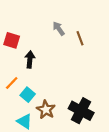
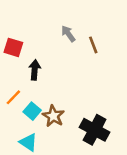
brown star: (46, 110) -> (53, 116), moved

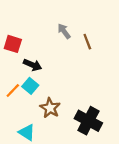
black arrow: (35, 70) -> (33, 65), turned 108
cyan square: (32, 111) -> (30, 86), moved

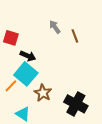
cyan square: (30, 86) -> (26, 74), size x1.6
orange line: (13, 90) -> (11, 86), moved

